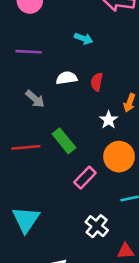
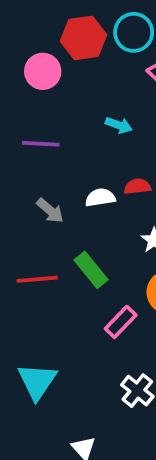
white semicircle: (67, 78) -> (100, 198), moved
red semicircle: (97, 82) -> (137, 186), turned 72

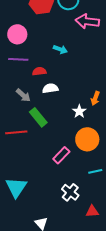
pink circle: (43, 71) -> (17, 34), moved
red semicircle: (137, 186) -> (39, 71), moved
green rectangle: (91, 270) -> (38, 117), moved

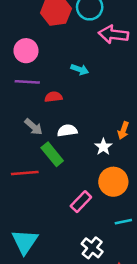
white semicircle: (50, 88) -> (67, 131), moved

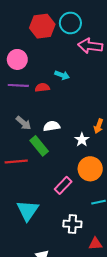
red semicircle: (53, 97) -> (42, 88), moved
cyan triangle: (25, 242) -> (28, 210), moved
white cross: (92, 248) -> (72, 224), turned -36

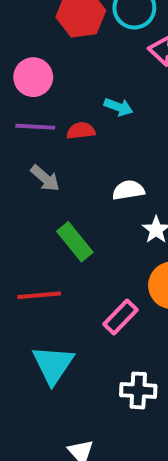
gray arrow: (24, 123) -> (45, 178), moved
white semicircle: (52, 126) -> (128, 190), moved
red line: (16, 162) -> (39, 295), moved

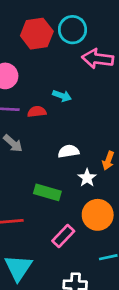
green rectangle: (75, 242) -> (47, 192), moved, turned -35

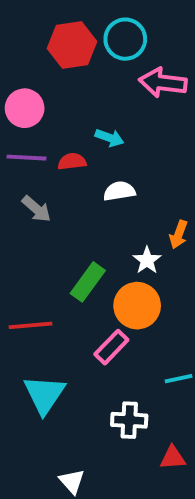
white semicircle: (69, 151) -> (119, 191), moved
green rectangle: (47, 192) -> (88, 282), turned -70
orange circle: (98, 215) -> (137, 306), moved

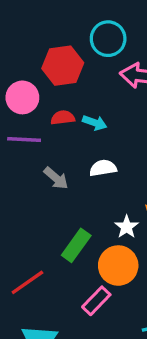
red hexagon: (72, 45) -> (63, 66), moved
red semicircle: (72, 161) -> (63, 118), moved
gray arrow: (36, 209) -> (56, 178), moved
red line: (30, 325) -> (27, 282), turned -30

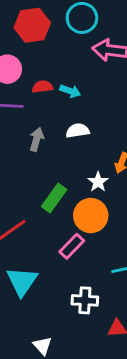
red hexagon: (63, 66) -> (32, 25), moved
gray arrow: (56, 178) -> (37, 139), turned -115

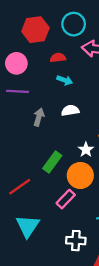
red semicircle: (42, 87) -> (58, 58), moved

